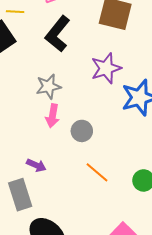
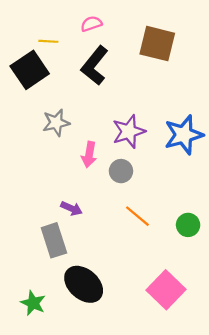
purple star: (106, 68) -> (129, 131), moved
gray star: (48, 86) -> (56, 123), moved

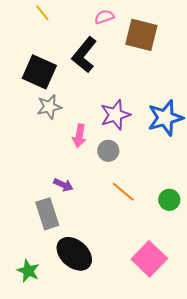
pink semicircle: (91, 24) -> (104, 17), moved
yellow line: (48, 41) -> (42, 13), moved, turned 48
black square: (30, 70) -> (39, 72), moved, turned -32

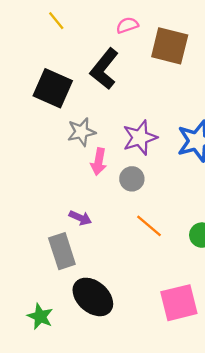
gray star: (49, 107) -> (81, 132), moved
pink square: (149, 259) -> (179, 303), turned 32

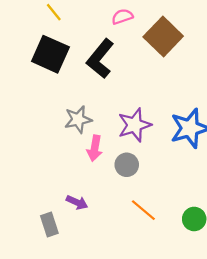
brown square: (170, 46) -> (163, 37), turned 30
black square: (53, 88) -> (50, 54), moved
gray rectangle: (62, 251) -> (49, 225), moved, size x0.7

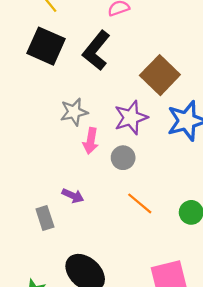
brown square: (163, 37) -> (160, 75), moved

